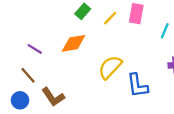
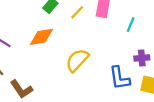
blue L-shape: (137, 85) -> (120, 78), moved

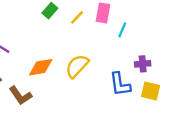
cyan line: (131, 25) -> (122, 30), moved
orange diamond: (42, 37) -> (41, 67), moved

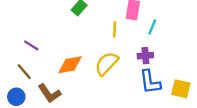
yellow line: (77, 17) -> (115, 29), moved, turned -42
purple cross: (143, 64) -> (145, 56), moved

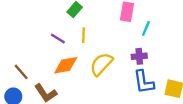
yellow line: (115, 29) -> (84, 35), moved
purple line: (31, 45) -> (58, 38), moved

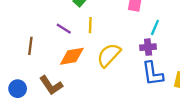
cyan line: (146, 28) -> (155, 27), moved
brown line: (21, 72) -> (30, 46), moved, turned 48

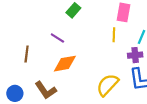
yellow line: (90, 25) -> (114, 35), moved
yellow semicircle: (109, 55) -> (107, 85), moved

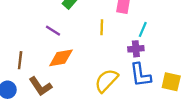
yellow line: (114, 35) -> (102, 27), moved
brown line: (27, 54) -> (20, 60), moved

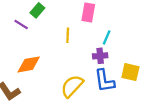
purple line: (53, 31) -> (21, 24), moved
yellow square: (171, 82) -> (130, 72), moved

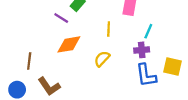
orange diamond: (29, 64) -> (69, 44), moved
yellow semicircle: (72, 86) -> (102, 59), moved, size x0.7

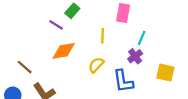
purple cross: (142, 50) -> (135, 56), turned -32
brown line: (29, 61) -> (25, 67), turned -56
blue L-shape: (146, 75) -> (123, 81), moved

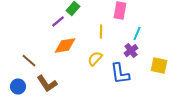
purple line: (56, 25) -> (58, 22), turned -72

